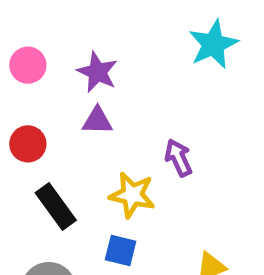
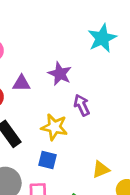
purple star: (97, 72) -> (60, 74), moved
purple triangle: (97, 121) -> (22, 83), moved

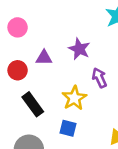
yellow star: (54, 127) -> (74, 98), turned 30

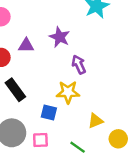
yellow star: (74, 98) -> (68, 92), moved, turned 30

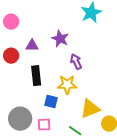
black rectangle: (15, 90) -> (36, 76), moved, turned 30
yellow triangle: (96, 121) -> (90, 109), size x1.5

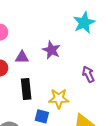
purple arrow: (76, 62) -> (88, 74), moved

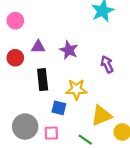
purple star: (51, 50) -> (69, 50), moved

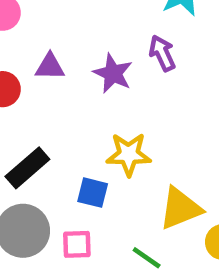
purple arrow: (107, 64) -> (162, 53), moved
black rectangle: (43, 80) -> (27, 168), moved, turned 55

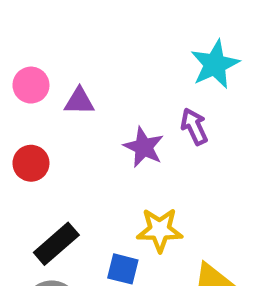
purple triangle: (50, 67) -> (79, 101), moved

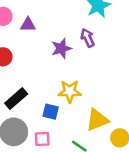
purple star: (144, 147) -> (61, 48), turned 30

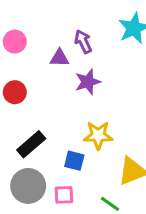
purple triangle: (28, 25) -> (59, 58), moved
purple arrow: (88, 38) -> (83, 42), moved

